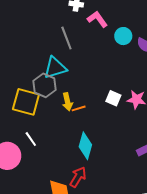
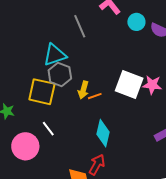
cyan triangle: (55, 68) -> (55, 55), moved
white square: (113, 98) -> (129, 84), size x1.8
yellow arrow: (67, 102) -> (83, 90), turned 30

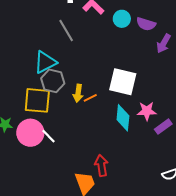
pink star: (152, 85) -> (147, 111), moved
cyan diamond: (103, 133) -> (123, 118), moved
pink circle: (25, 146) -> (30, 133), moved
red arrow: (97, 165) -> (101, 165), turned -30

